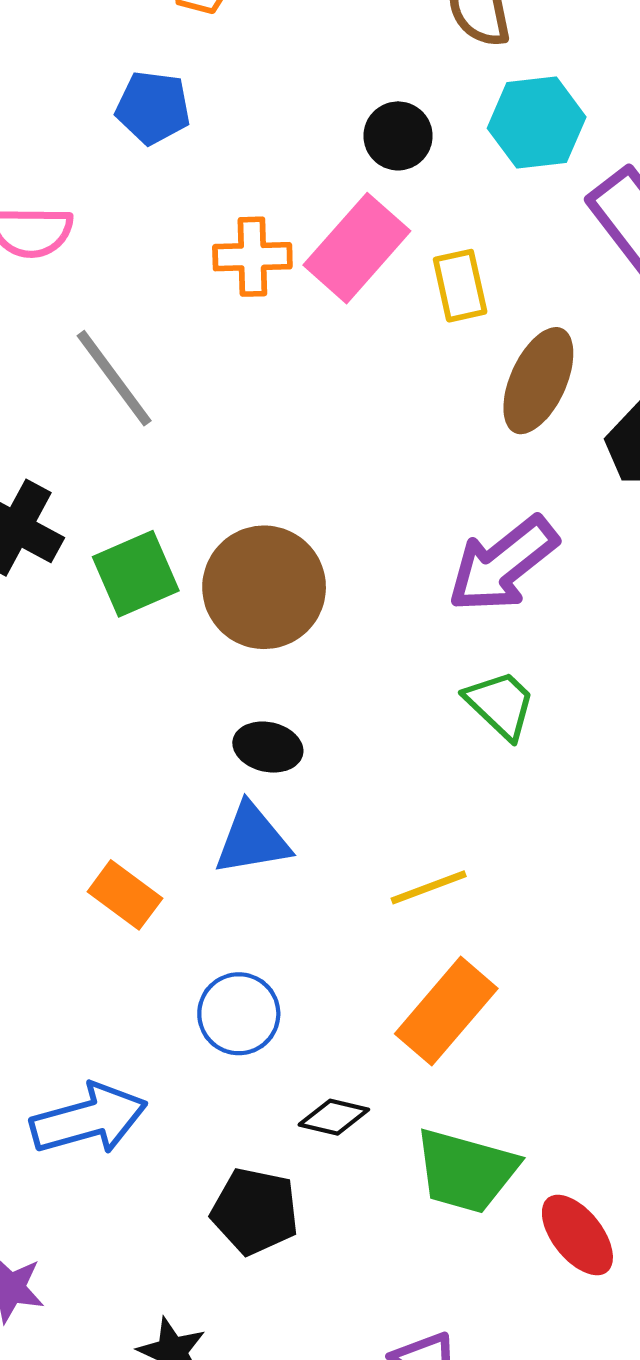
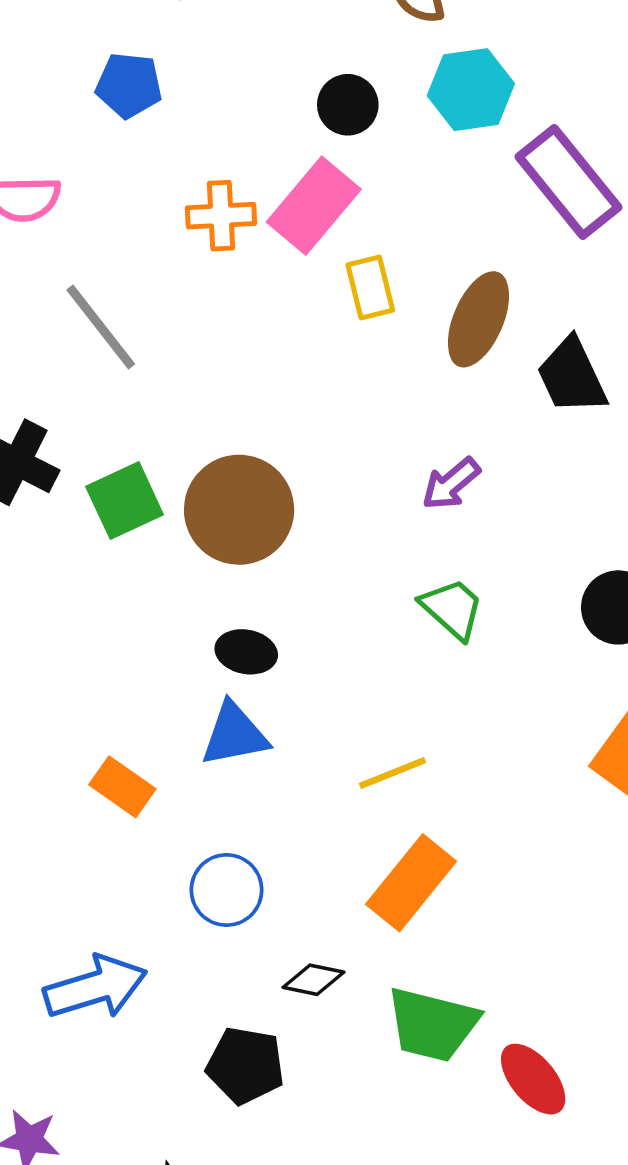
yellow rectangle: (460, 286) -> (370, 288), moved
purple arrow: (503, 564) -> (451, 484), size x0.6

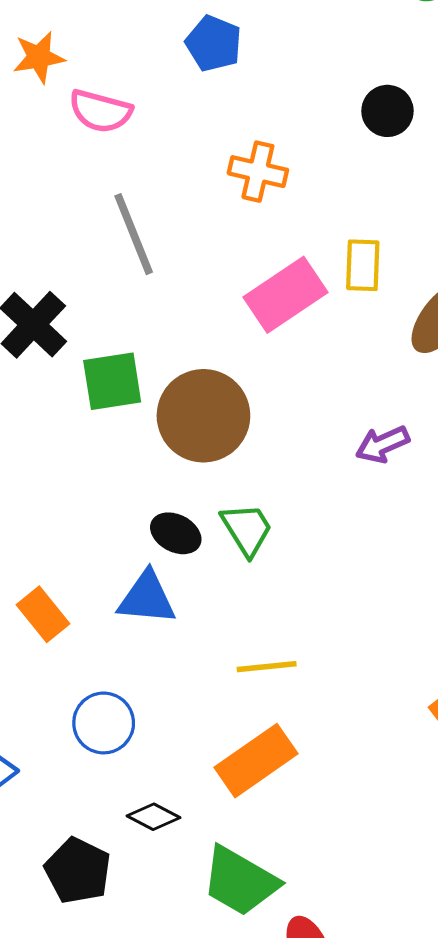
pink rectangle: (314, 206) -> (285, 295), moved
green trapezoid: (452, 609) -> (247, 529), moved

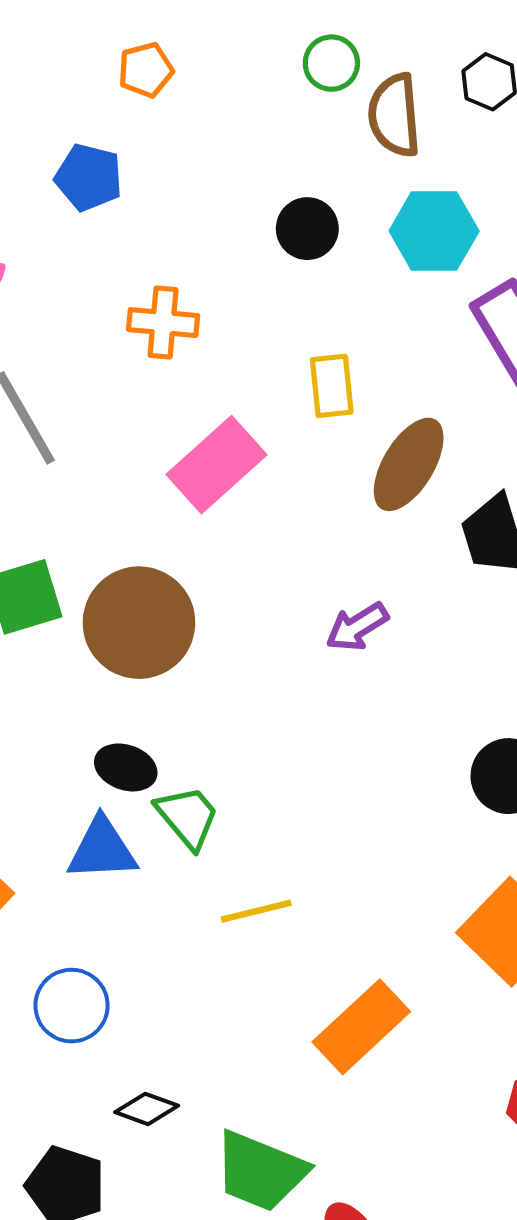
yellow rectangle: (363, 265) -> (332, 386), moved
green trapezoid: (247, 529) -> (188, 817), moved
orange rectangle: (256, 761) -> (361, 1027), moved

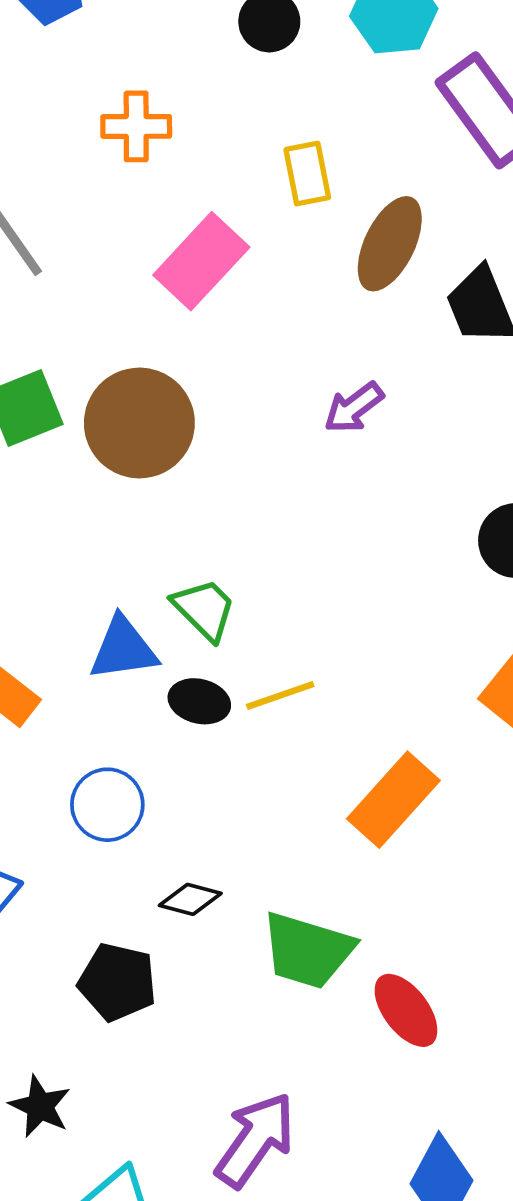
black ellipse: (126, 767) -> (199, 701), moved

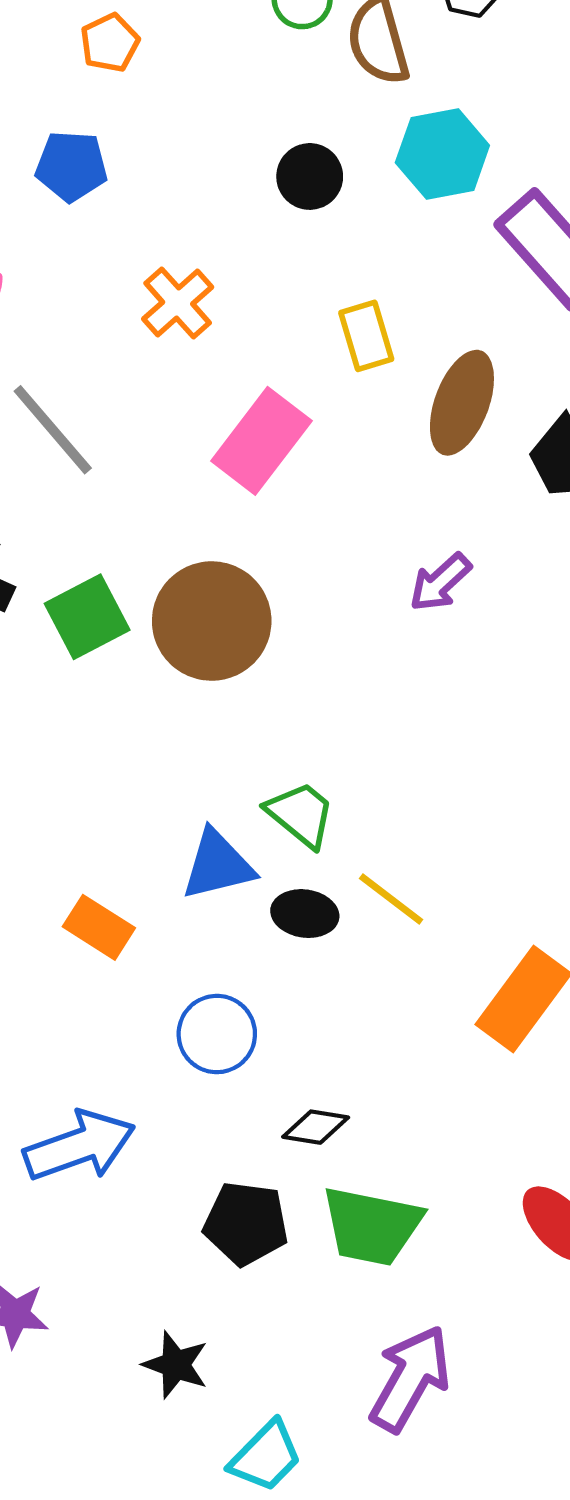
orange cross: (136, 126) -> (178, 303), turned -36
yellow line: (280, 696) -> (391, 899), turned 62
green trapezoid: (307, 950) -> (372, 1226), moved

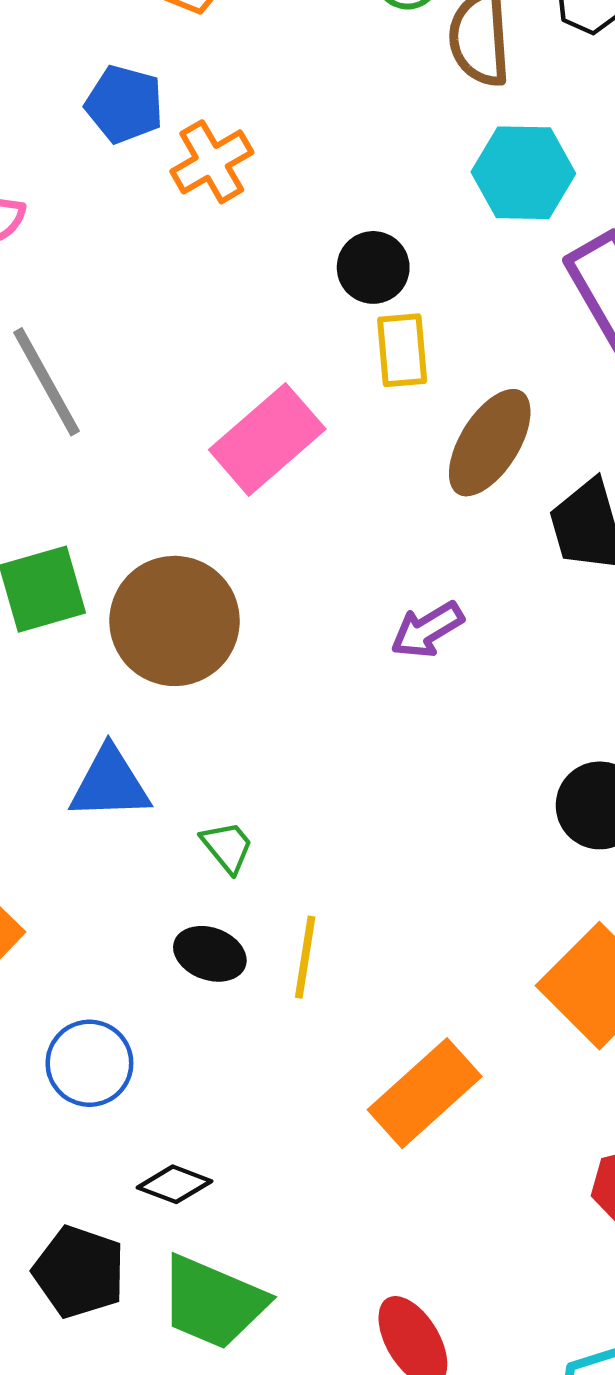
black circle: (310, 176) -> (373, 267), moved
orange cross: (178, 303) -> (212, 162), moved
green trapezoid: (301, 814) -> (227, 847), size x0.7
blue triangle: (218, 865) -> (110, 784), moved
yellow line: (391, 899) -> (305, 957), turned 50

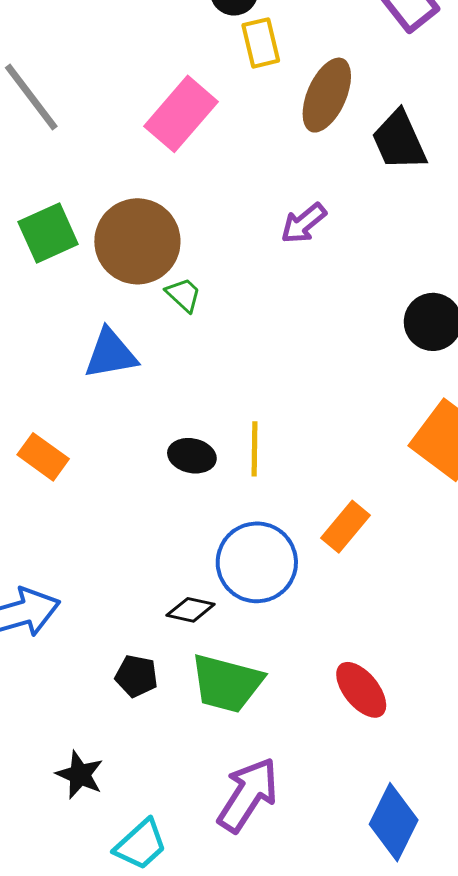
green trapezoid: (227, 847) -> (183, 295), moved
blue circle: (89, 1063) -> (257, 562), moved, size x1.4
orange rectangle: (425, 1093) -> (345, 527), size x0.7
black pentagon: (79, 1272) -> (136, 676), size x0.7

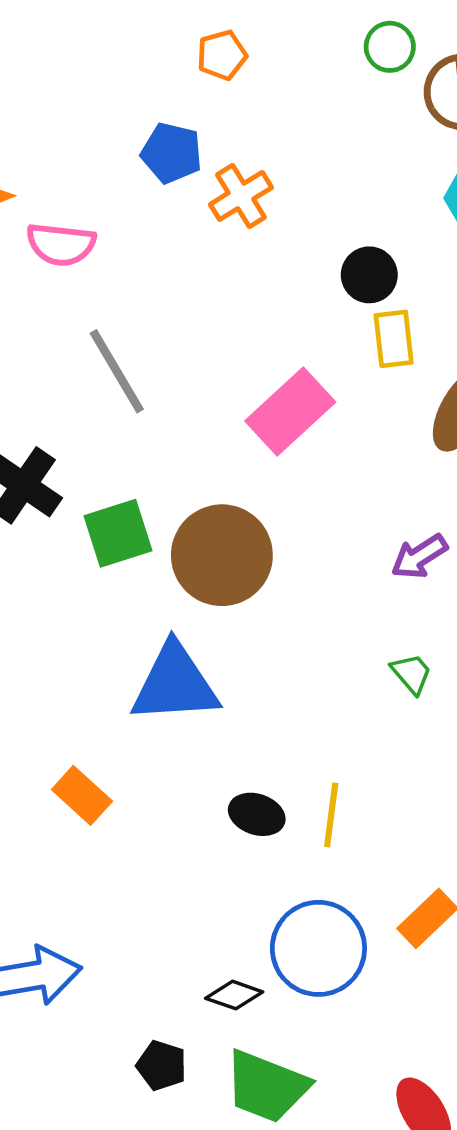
green trapezoid: (183, 295) -> (411, 674), moved
blue triangle: (110, 354) -> (175, 684), size x1.4

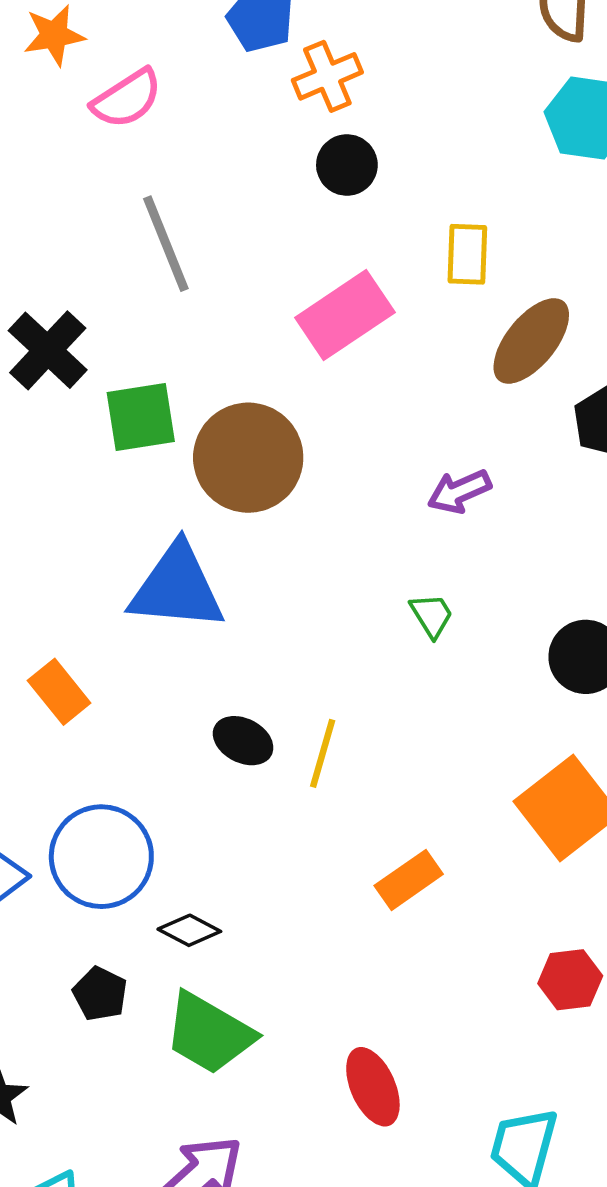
pink semicircle: (61, 244) -> (127, 99), turned -48
black circle: (369, 275) -> (347, 165), moved
blue circle: (318, 948) -> (101, 857), moved

